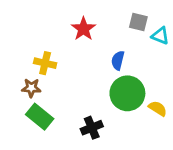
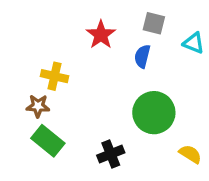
gray square: (138, 22) -> (154, 23), moved
blue semicircle: (118, 60) -> (142, 56), moved
yellow semicircle: (158, 108) -> (190, 154), moved

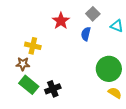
gray square: (154, 23) -> (93, 14), turned 32
green circle: (154, 113) -> (109, 69), moved
black cross: (111, 154) -> (53, 89), moved

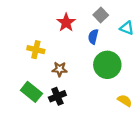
brown star: (23, 64) -> (60, 69), moved
green circle: (109, 69) -> (107, 65), moved

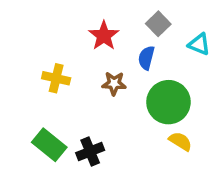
brown star: (60, 69) -> (114, 83), moved
yellow semicircle: (125, 101) -> (180, 141), moved

